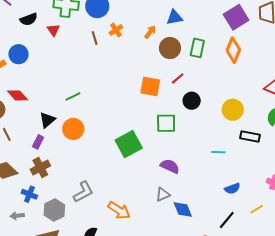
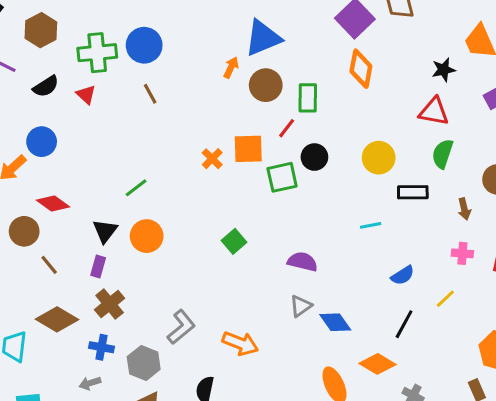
blue triangle: (174, 17) -> (263, 38), size x1.5
orange cross: (116, 30) -> (212, 159), moved
green rectangle: (197, 48) -> (308, 98), moved
green square: (166, 123) -> (282, 177), moved
green square: (129, 144) -> (234, 241), size x0.6

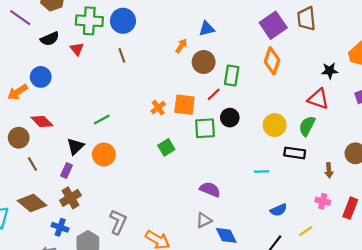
blue triangle: (263, 38) -> (207, 29), size x0.6
green semicircle: (443, 154) -> (307, 126), moved
green square: (234, 241) -> (166, 147), moved
gray L-shape: (181, 327) -> (118, 222), turned -35

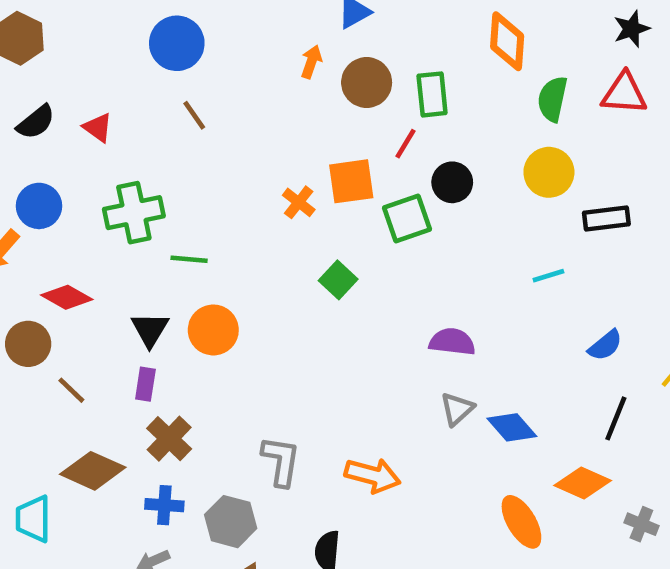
green cross: (89, 21) -> (134, 213), moved
green line: (102, 120) -> (189, 259), turned 49
green semicircle: (307, 126) -> (552, 99), moved

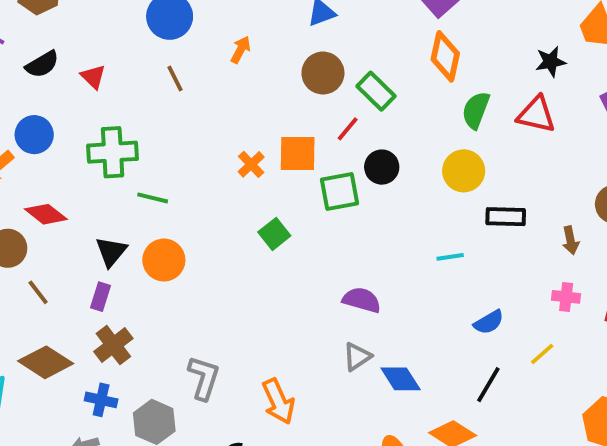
orange arrow: (311, 62) -> (241, 50), moved
green rectangle: (432, 94) -> (376, 91), turned -48
orange arrow: (373, 475) -> (278, 401), turned 42

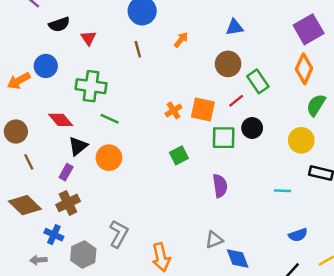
red diamond: (46, 214) -> (61, 120), moved
purple semicircle: (362, 300) -> (220, 186), moved, turned 55

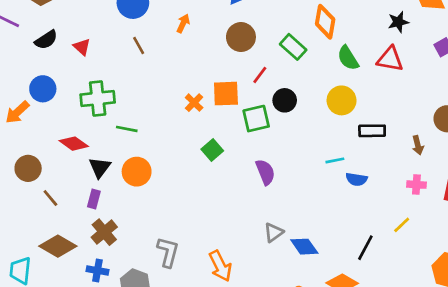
green rectangle: (258, 81) -> (293, 47), moved
green semicircle: (316, 105) -> (348, 58), turned -50
blue semicircle: (298, 235) -> (357, 179), moved, turned 42

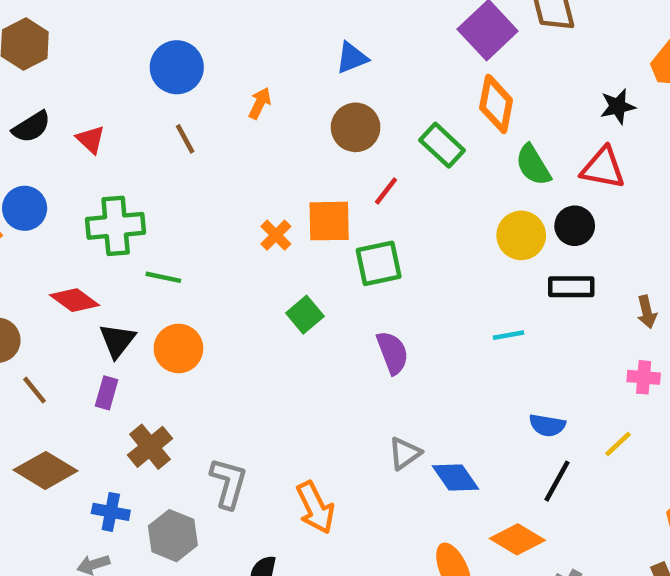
black circle: (285, 100) -> (575, 226), moved
blue semicircle: (357, 179) -> (547, 425), moved
brown cross: (104, 232) -> (150, 447), moved

